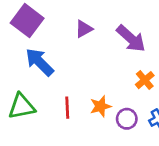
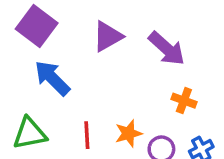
purple triangle: (84, 29) -> (108, 36), size x1.4
orange cross: (145, 80) -> (184, 101), turned -30

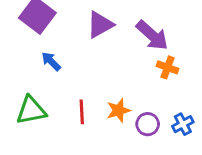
blue arrow: (52, 78) -> (51, 61), size x0.6
orange cross: (184, 101) -> (168, 67), moved

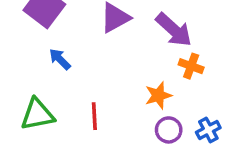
orange star: (118, 110) -> (158, 95), moved

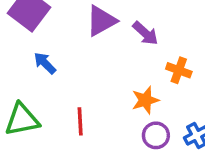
purple arrow: (174, 30) -> (145, 33), moved, size x0.7

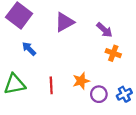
purple arrow: (145, 33) -> (104, 30), moved
orange star: (145, 100) -> (81, 81), moved

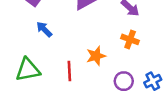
orange cross: (113, 53) -> (130, 39), moved
orange star: (81, 81) -> (96, 56), moved

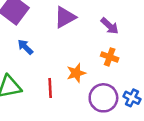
purple circle: (124, 81) -> (103, 98), size x1.5
blue cross: (153, 81) -> (132, 98), turned -35

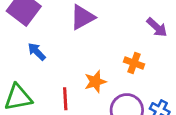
purple arrow: (110, 26) -> (157, 27), moved

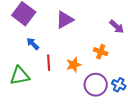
red line: (65, 99) -> (49, 63), moved

